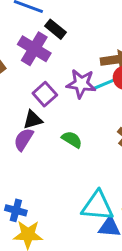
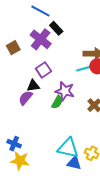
purple star: (81, 84) -> (65, 91), moved
green semicircle: (72, 139) -> (57, 102), turned 80

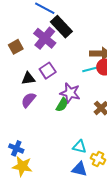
black rectangle: (56, 28) -> (61, 27), size x1.5
black triangle: (33, 86) -> (28, 79), moved
cyan triangle: (68, 148) -> (80, 147), moved, size x0.6

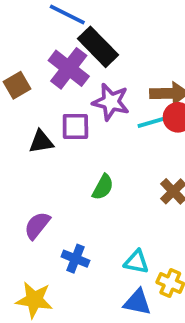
purple square: (48, 71) -> (75, 126), turned 35
purple star: (70, 93) -> (111, 102), moved
purple semicircle: (28, 100) -> (37, 225), moved
blue cross: (16, 148) -> (75, 259), moved

